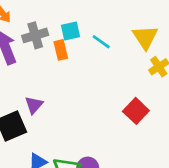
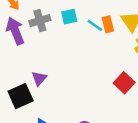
orange rectangle: (61, 50) -> (108, 24), moved

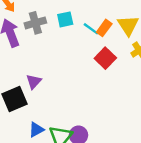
orange rectangle: (108, 24) -> (104, 28), turned 49
red square: (124, 83) -> (105, 58), moved

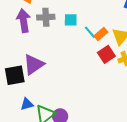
red square: (105, 58) -> (106, 54), moved
purple triangle: (34, 81) -> (34, 64), size x1.6

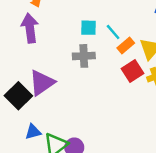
gray cross: (46, 17) -> (84, 56), moved
cyan line: (90, 32) -> (113, 32), moved
black square: (15, 75) -> (18, 96), turned -35

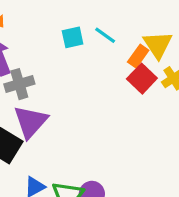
orange rectangle: (126, 45) -> (138, 56), moved
gray cross: (84, 56) -> (19, 84), moved

